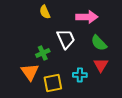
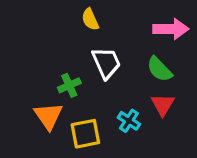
yellow semicircle: (45, 12) -> (90, 19), moved
pink arrow: (87, 17) -> (171, 29), moved
cyan cross: (80, 75) -> (129, 121), turned 32

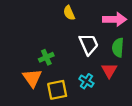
yellow semicircle: (90, 19) -> (69, 13), moved
white trapezoid: (106, 63) -> (89, 44), moved
green semicircle: (159, 69) -> (118, 48), moved, turned 48

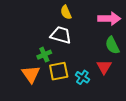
white trapezoid: (89, 44) -> (61, 35), moved, turned -50
green semicircle: (118, 48) -> (112, 45), turned -30
yellow square: (57, 90) -> (59, 71), moved

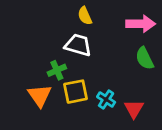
red triangle: (104, 67) -> (134, 109), moved

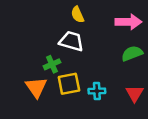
green semicircle: (145, 58) -> (132, 53), turned 95
cyan cross: (106, 99) -> (97, 91), turned -35
red triangle: (134, 109) -> (134, 93), moved

